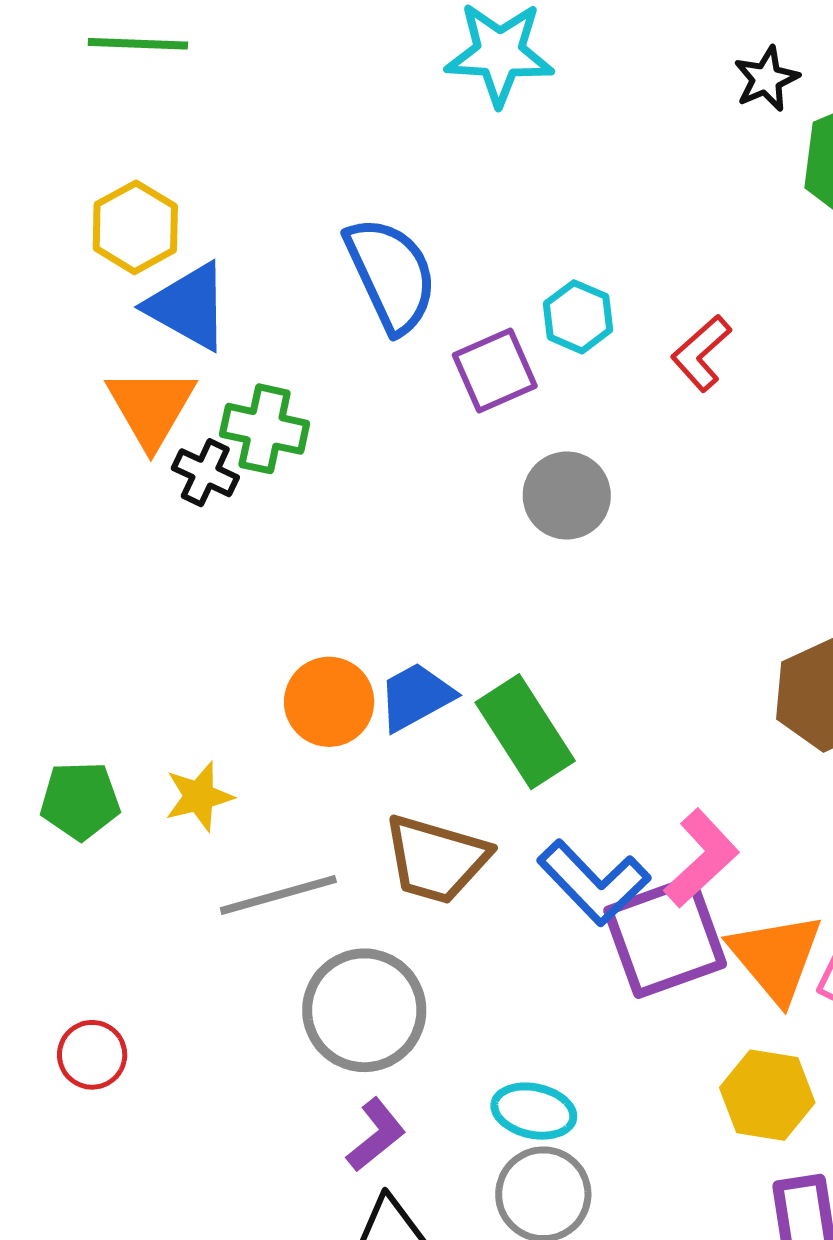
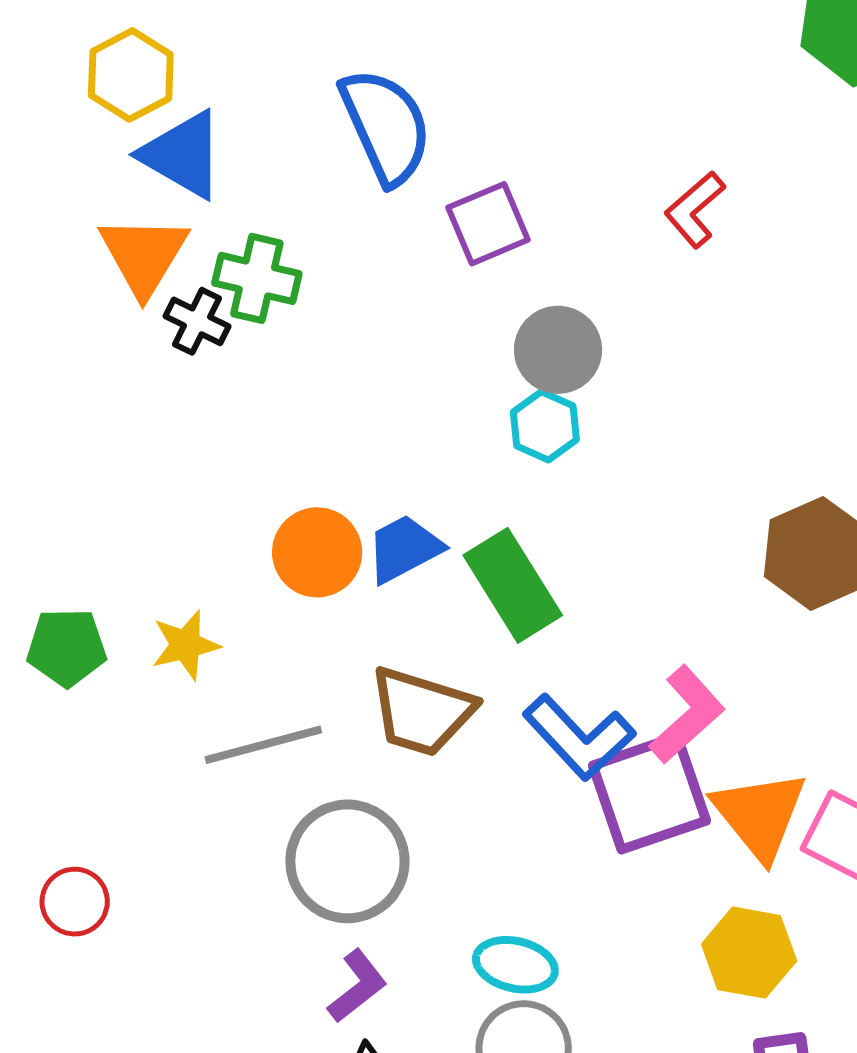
cyan hexagon: (578, 317) -> (545, 426), moved

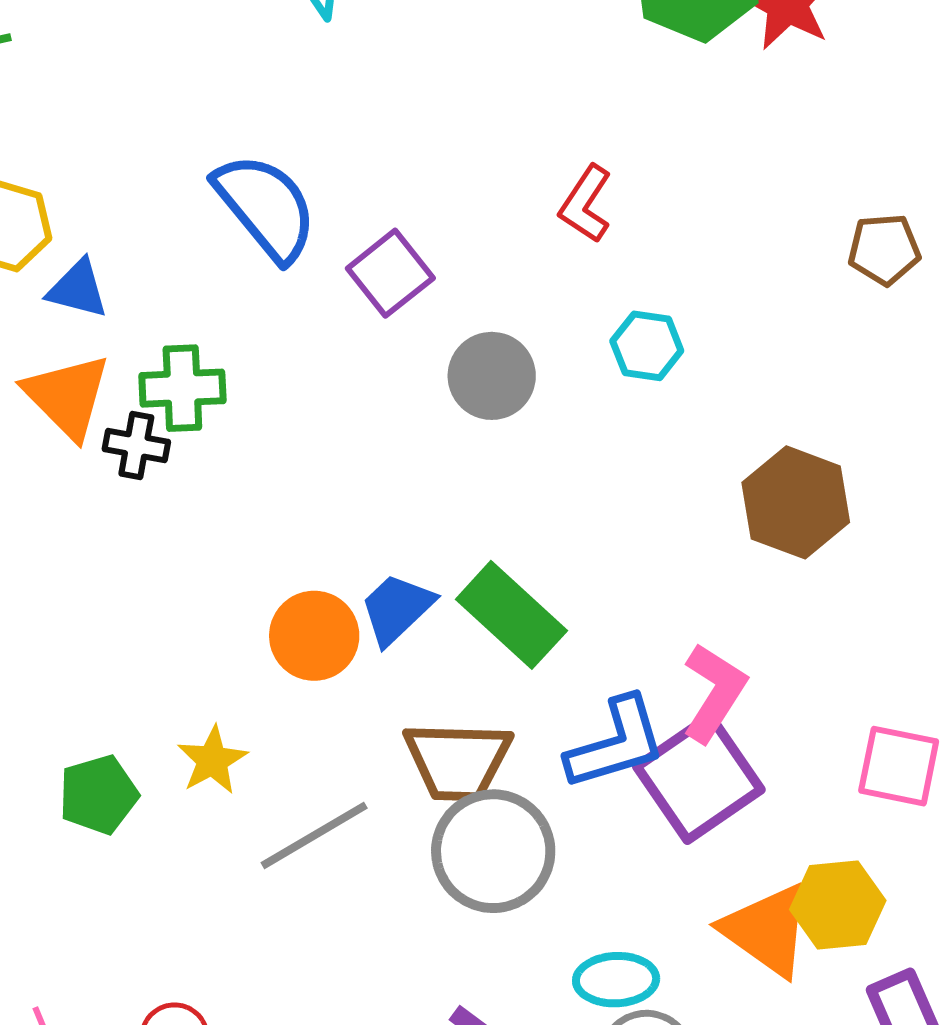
blue triangle: (183, 155) -> (78, 289), size x0.7
cyan hexagon: (545, 426) -> (647, 346), moved
blue L-shape: (579, 737) -> (616, 743), turned -48
orange triangle: (760, 815) -> (767, 930), moved
gray circle: (347, 861) -> (493, 851), moved

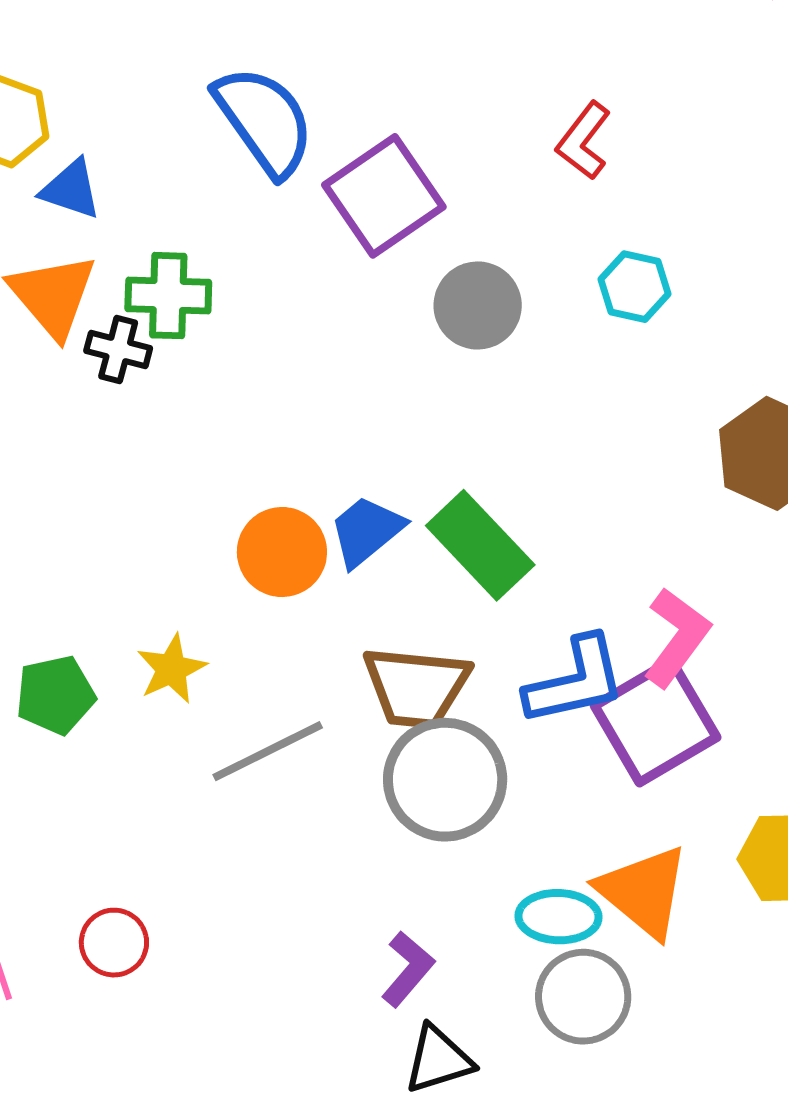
purple square: (390, 273) -> (384, 196), size x1.4
orange triangle: (767, 930) -> (644, 891), moved

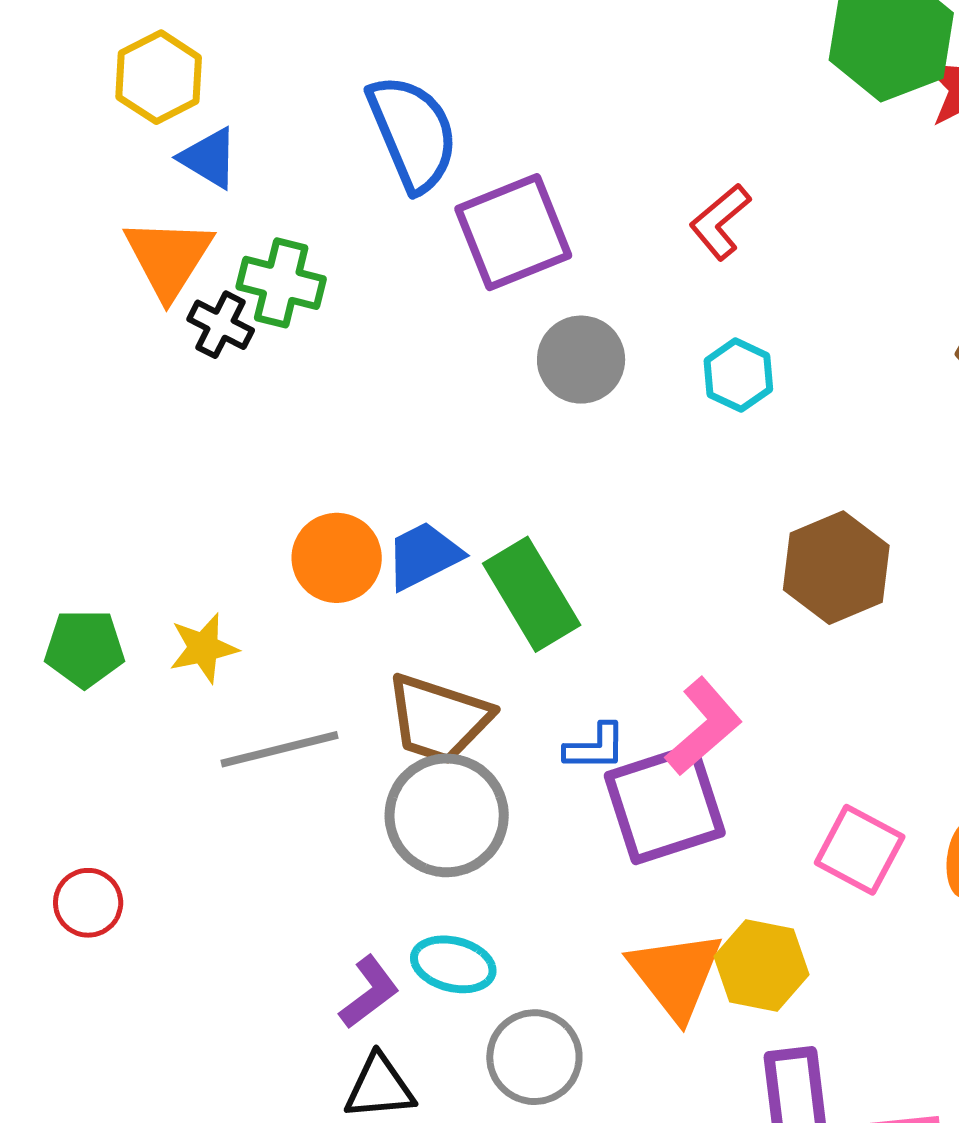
blue L-shape: (575, 681) -> (595, 747), size x0.6
orange triangle: (644, 891) -> (676, 975), moved
cyan ellipse: (558, 917) -> (453, 964), moved

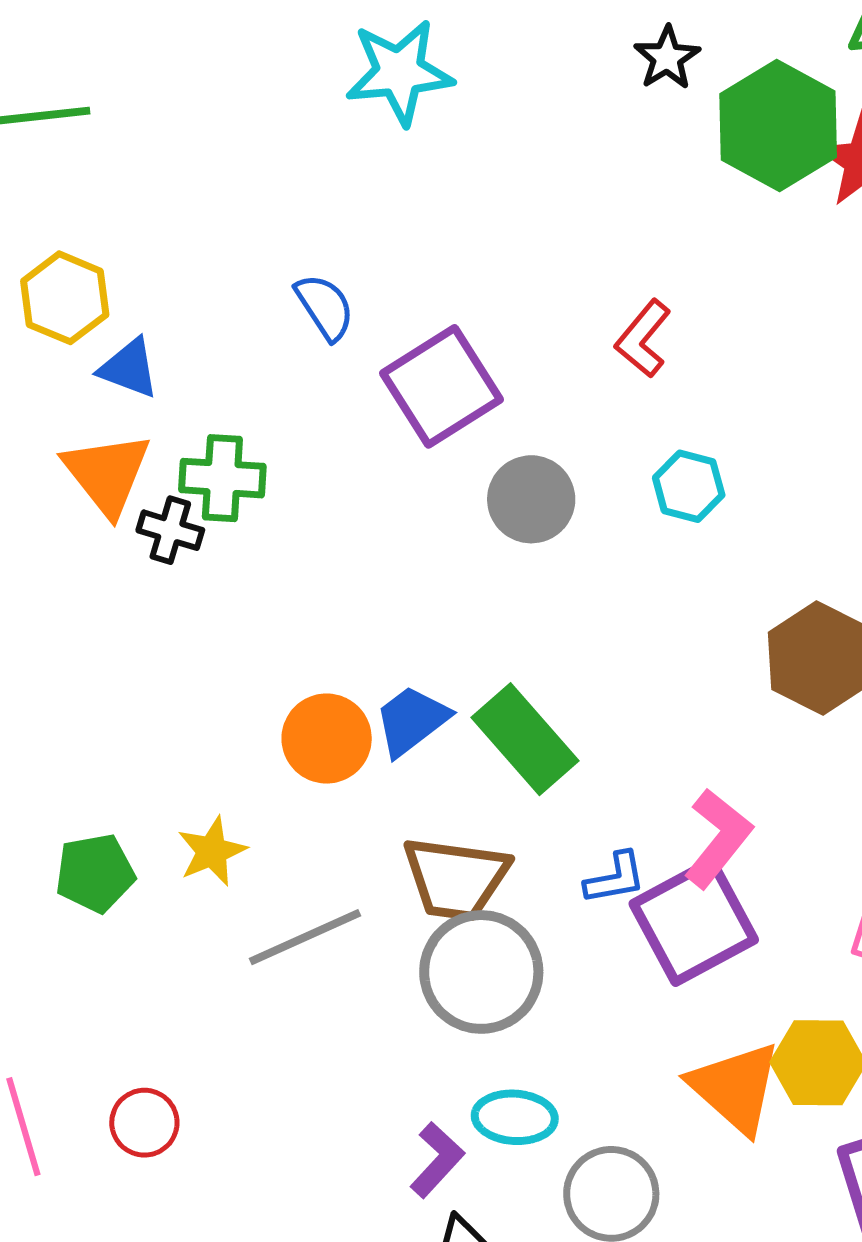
blue semicircle: (413, 133) -> (325, 307), size x0.6

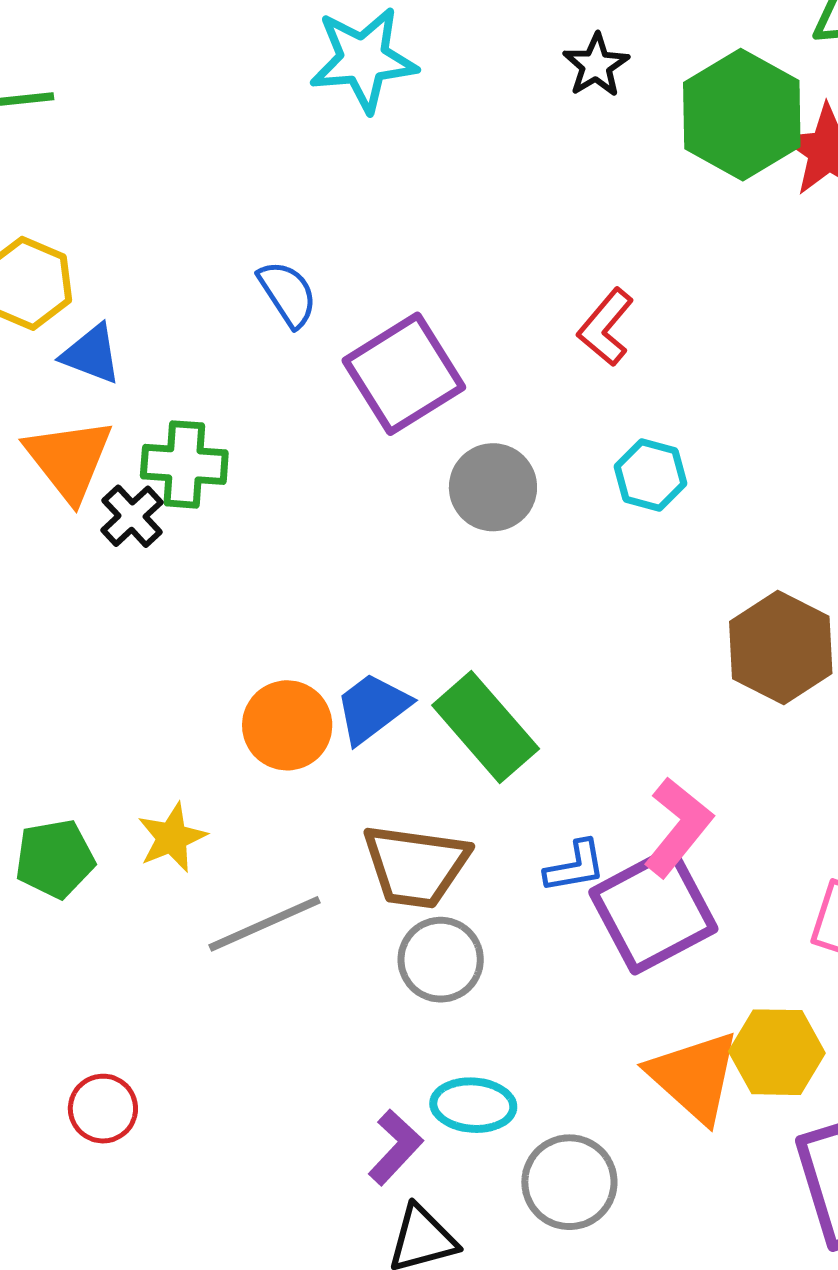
black star: (667, 58) -> (596, 65), moved
black cross: (170, 530) -> (132, 516), turned 30
gray circle: (481, 972) -> (441, 960), size x0.7

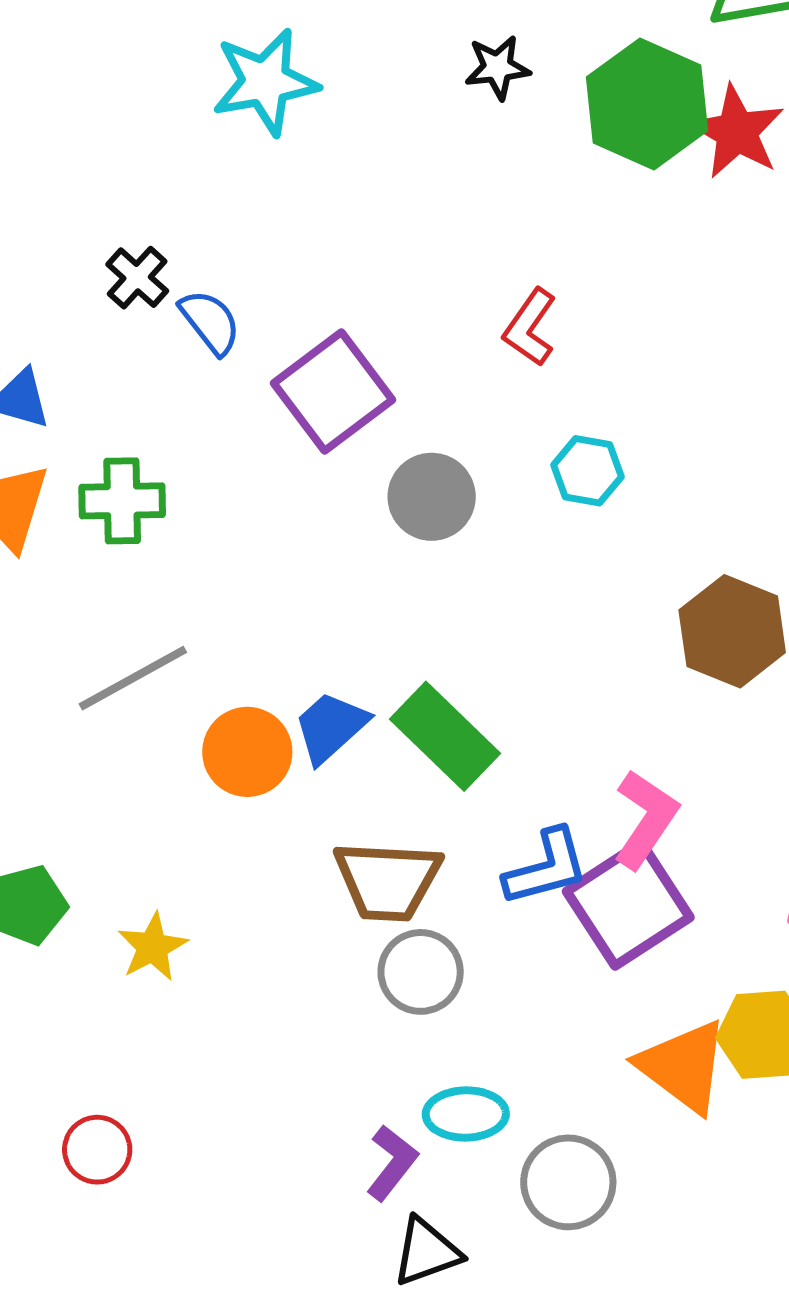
black star: (596, 65) -> (497, 67), turned 30
black cross: (132, 516) -> (137, 278), moved
yellow star: (172, 838) -> (153, 947), moved
blue L-shape: (575, 866) -> (546, 867), size x1.4
gray line: (265, 924) -> (133, 678), moved

